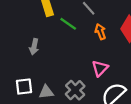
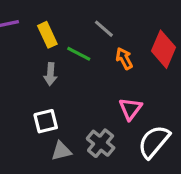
gray arrow: (34, 47) -> (50, 74), moved
white square: (24, 87) -> (46, 121), moved

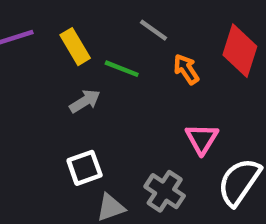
gray arrow: (50, 74) -> (85, 101), turned -120

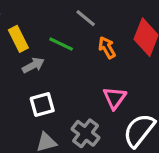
yellow rectangle: (75, 47) -> (18, 39), moved
white square: (85, 168) -> (42, 104), moved

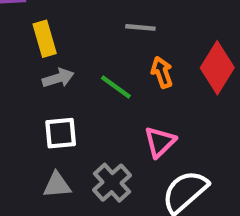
gray line: (86, 18) -> (140, 27), turned -45
green line: (61, 44) -> (116, 87), moved

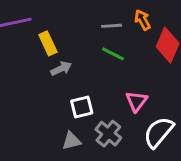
orange arrow: (162, 72) -> (143, 20), moved
green line: (116, 87) -> (113, 54), moved
white square: (61, 133) -> (82, 107), moved

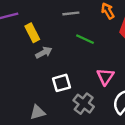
gray line: (112, 26) -> (71, 13), moved
gray triangle: (71, 141) -> (38, 112), moved

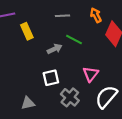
gray arrow: (44, 53) -> (55, 49), moved

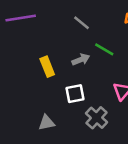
gray line: (63, 16) -> (82, 23), moved, turned 40
yellow rectangle: (27, 31) -> (47, 67), moved

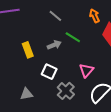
white square: (75, 94) -> (49, 72), turned 35

